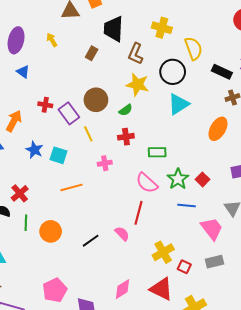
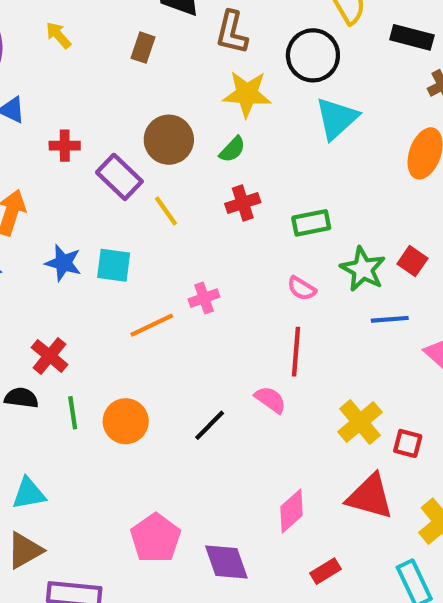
red cross: (45, 105) -> (65, 146), moved
pink cross: (105, 163) -> (204, 298), moved
pink semicircle: (147, 183) -> (302, 288), size x0.6

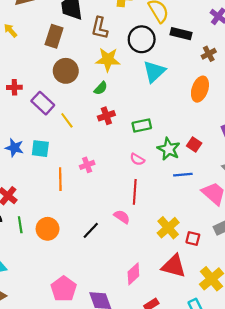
black rectangle: (412, 37) -> (181, 34), moved
brown rectangle: (143, 48) -> (54, 36), size x1.5
brown circle: (169, 140) -> (66, 71), moved
orange line: (152, 325) -> (60, 179), turned -65

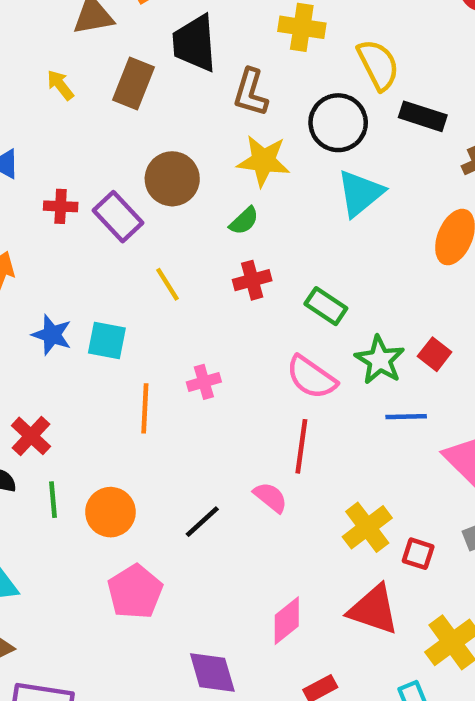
brown rectangle: (54, 36) -> (134, 83), moved
purple rectangle: (43, 103) -> (118, 217), moved
green rectangle: (142, 126) -> (326, 306), turned 42
pink semicircle: (137, 159) -> (311, 377), size x1.6
pink pentagon: (64, 289) -> (135, 592), moved

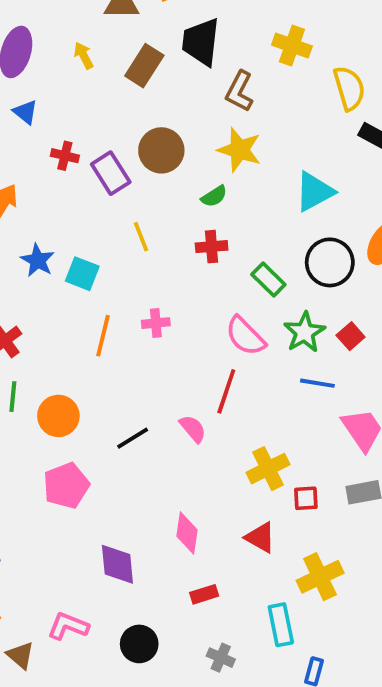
black circle: (338, 123) -> (330, 262), moved
red square: (418, 554) -> (306, 498), turned -32
red triangle: (374, 610) -> (260, 537), size x0.7
pink diamond: (287, 621) -> (187, 533), turned -54

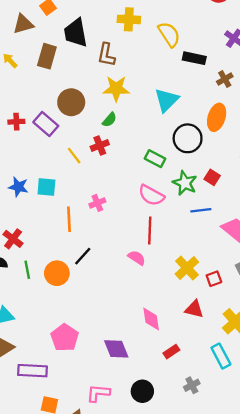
red cross: (212, 247) -> (100, 145), moved
black line: (133, 438) -> (83, 256), moved
pink pentagon: (66, 485) -> (65, 338), moved
gray cross: (221, 658) -> (192, 385), turned -35

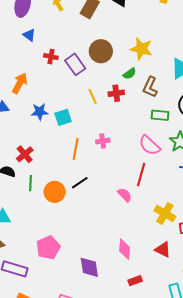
brown L-shape: (106, 55) -> (150, 87), moved
green rectangle: (155, 159) -> (160, 115), turned -36
blue star: (18, 187) -> (40, 112), turned -30
cyan square: (46, 187) -> (63, 117), turned -36
yellow cross: (187, 268) -> (165, 214), turned -30

